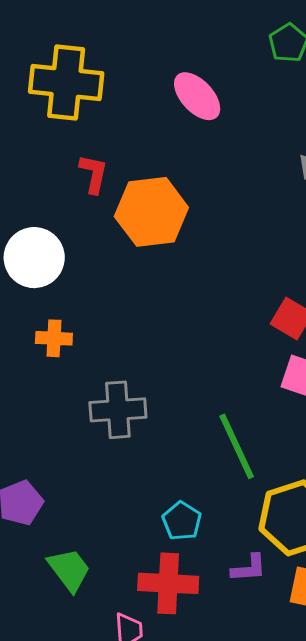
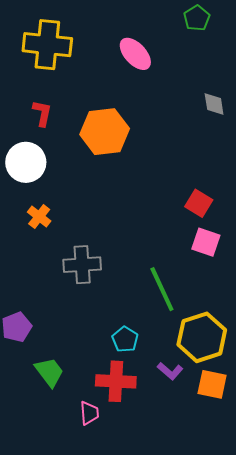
red L-shape: (94, 174) -> (42, 113), moved
orange cross: (54, 338) -> (39, 217), turned 35
purple L-shape: (249, 568) -> (170, 371), turned 45

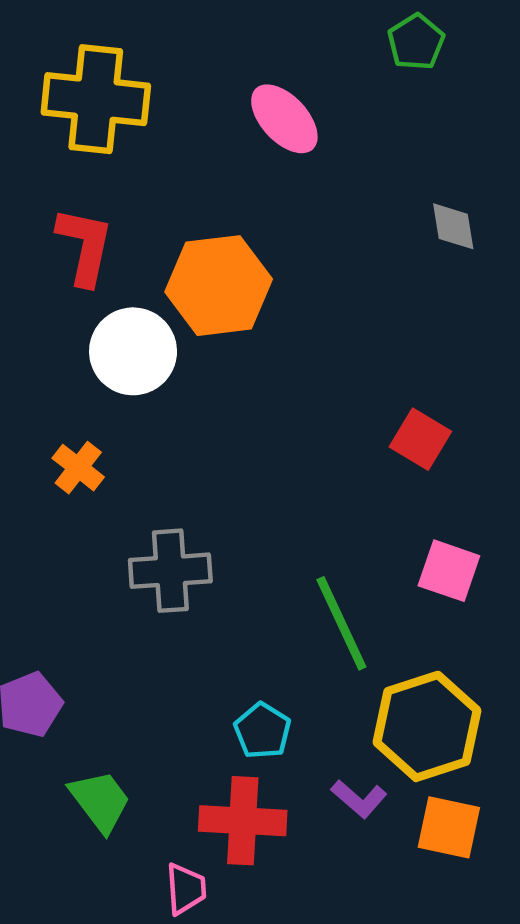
red L-shape: (42, 113) -> (85, 246), size x1.4
white circle: (26, 162) -> (133, 351), moved
pink square: (206, 242) -> (449, 571), moved

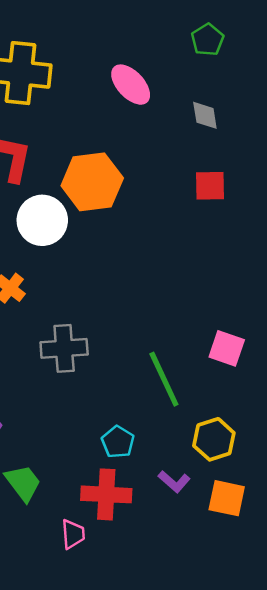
gray diamond: (453, 226) -> (205, 115), moved
red square: (420, 439) -> (210, 186), moved, turned -32
yellow hexagon: (427, 726) -> (214, 439), size x0.7

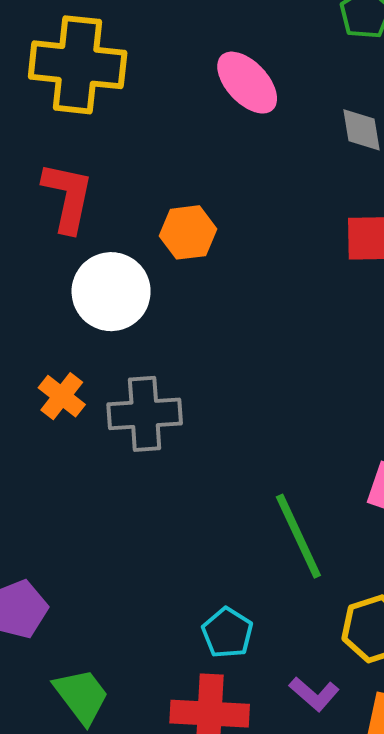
orange hexagon: (92, 182) -> (188, 232), size x0.6
gray cross: (64, 348) -> (145, 414), moved

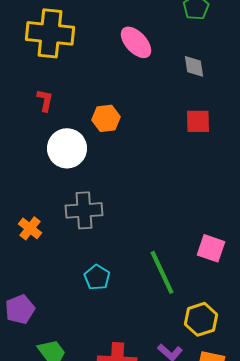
red L-shape: (68, 197) -> (45, 100), size x0.6
orange cross: (62, 396) -> (30, 228), moved
cyan pentagon: (227, 633) -> (97, 277), moved

